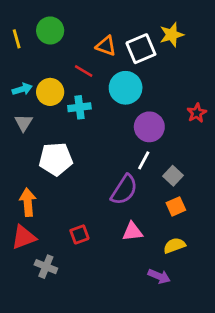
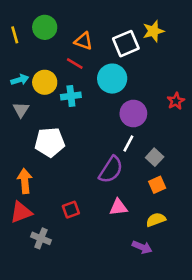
orange triangle: (106, 46) -> (83, 41), moved

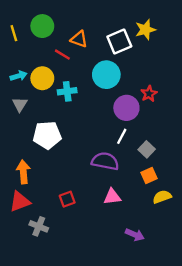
red line: (75, 64) -> (62, 55), moved
red star: (176, 101) -> (149, 94), moved
purple semicircle: (111, 170) -> (105, 161), turned -112
yellow semicircle: (156, 220) -> (162, 197), moved

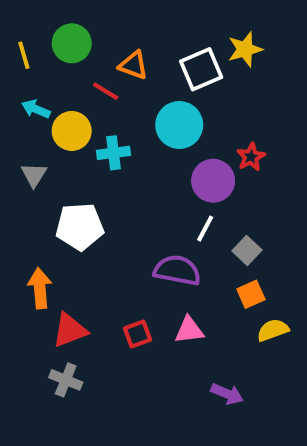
cyan arrow: (19, 76) -> (36, 109), moved, turned -140
red square: (67, 199) -> (137, 334), moved
red triangle: (20, 201) -> (70, 330), moved

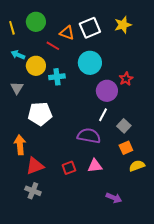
white square: (201, 69) -> (90, 28), moved

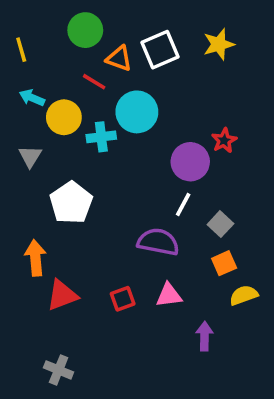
green circle: (36, 22) -> (85, 30), moved
cyan circle: (90, 63) -> (137, 112), moved
white pentagon: (40, 114) -> (71, 203), turned -30
gray cross: (33, 191) -> (59, 370), moved
purple arrow: (114, 198) -> (204, 336), moved, turned -112

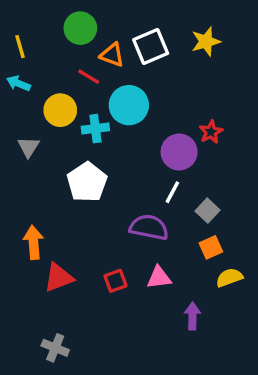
cyan arrow: (32, 98) -> (18, 83), moved
white pentagon: (71, 203) -> (87, 182), moved

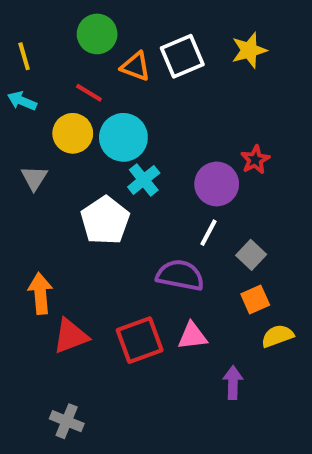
red line: (89, 77) -> (89, 93), moved
cyan circle: (129, 105) -> (123, 137), moved
cyan cross: (95, 129) -> (144, 180), moved, turned -32
red square: (115, 281) -> (140, 340), size x1.6

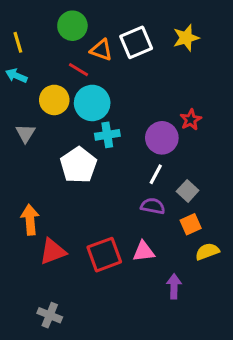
red line: (89, 93) -> (78, 70), moved
cyan cross: (144, 180) -> (107, 135), turned 30
purple semicircle: (180, 275) -> (153, 206), moved, size x0.7

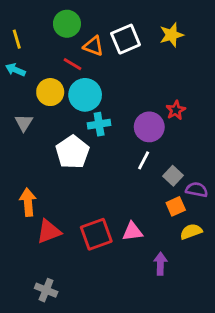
purple semicircle: (153, 206) -> (197, 190), moved

